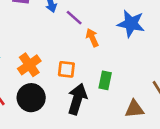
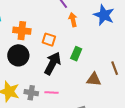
orange cross: (29, 65) -> (22, 31), turned 30

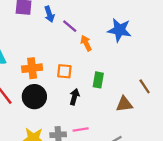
black arrow: (53, 63) -> (74, 97), size x0.6

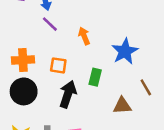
purple line: (70, 26) -> (50, 24), moved
blue star: (119, 30) -> (125, 51), moved, turned 30
black arrow: (74, 97) -> (68, 94), size x1.5

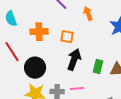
green rectangle: (95, 77) -> (98, 66), moved
black circle: (24, 91) -> (35, 68), moved

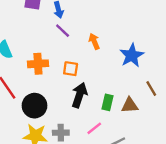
pink line: (77, 89) -> (94, 128), moved, turned -32

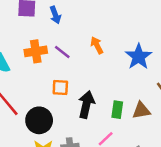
purple line: (63, 31) -> (62, 52), moved
orange cross: (38, 64) -> (36, 51), moved
orange square: (71, 69) -> (60, 87), moved

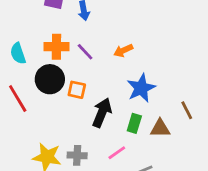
orange arrow: (97, 45) -> (123, 50), turned -96
blue star: (139, 57) -> (141, 88), moved
black circle: (39, 120) -> (50, 79), moved

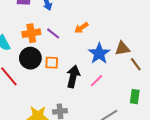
green rectangle: (134, 123) -> (135, 97), moved
brown triangle: (160, 128) -> (122, 48), moved
pink line: (117, 153) -> (96, 81), moved

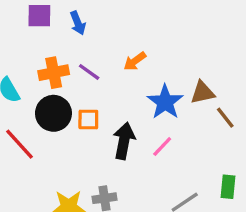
green rectangle: (135, 97) -> (228, 187), moved

